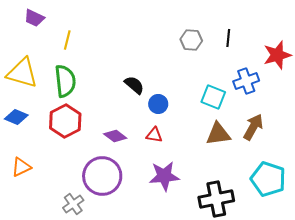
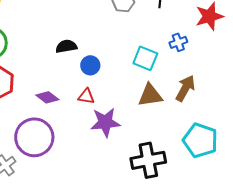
blue cross: (246, 81) -> (178, 42), size x0.7
black semicircle: (134, 85) -> (66, 46), turned -50
purple star: (164, 176) -> (105, 122), moved

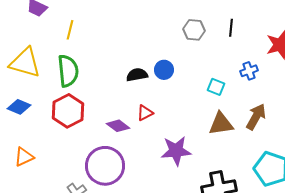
cyan square: (145, 58) -> (216, 87), size x0.7
blue circle: (90, 65) -> (164, 70), moved
red triangle: (86, 96) -> (145, 113), moved, turned -36

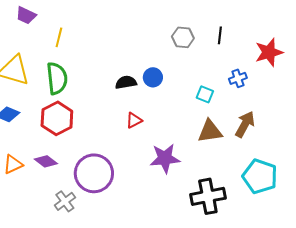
purple diamond: (118, 126) -> (46, 161), moved

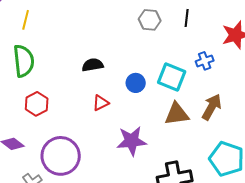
blue circle: (153, 77) -> (136, 83), moved
cyan square: (205, 94) -> (172, 77), size x1.6
red hexagon: (57, 118) -> (37, 104), moved, size x0.7

